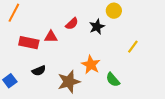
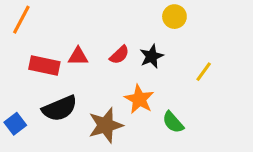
red semicircle: (72, 24) -> (119, 55), moved
black star: (97, 27) -> (152, 56), moved
black semicircle: (39, 71) -> (60, 108), size x1.6

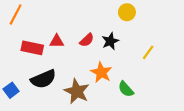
brown star: (106, 125) -> (77, 91), turned -30

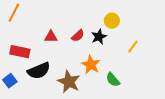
yellow circle: (127, 12) -> (112, 21), moved
red rectangle: (32, 48) -> (20, 52), moved

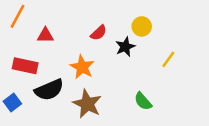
red semicircle: (78, 36) -> (99, 33), moved
red triangle: (51, 37) -> (45, 35), moved
orange star: (91, 65) -> (82, 67), moved

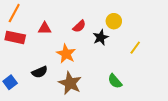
red triangle: (45, 35) -> (45, 28), moved
red rectangle: (25, 66) -> (15, 37), moved
black semicircle: (49, 90) -> (40, 72), size x0.7

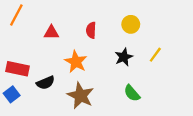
red semicircle: (79, 26) -> (91, 30), turned 136
red rectangle: (15, 37) -> (18, 69), moved
black star: (101, 37) -> (124, 57), moved

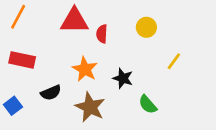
red triangle: (51, 33) -> (74, 21), moved, size x1.6
black star: (124, 57) -> (123, 78), moved, turned -30
red rectangle: (18, 69) -> (22, 60), moved

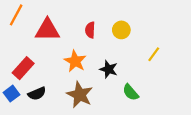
red triangle: (74, 21) -> (47, 30), moved
yellow circle: (146, 27) -> (121, 30), moved
red rectangle: (22, 60) -> (23, 68), moved, turned -60
black semicircle: (51, 93) -> (37, 94), moved

